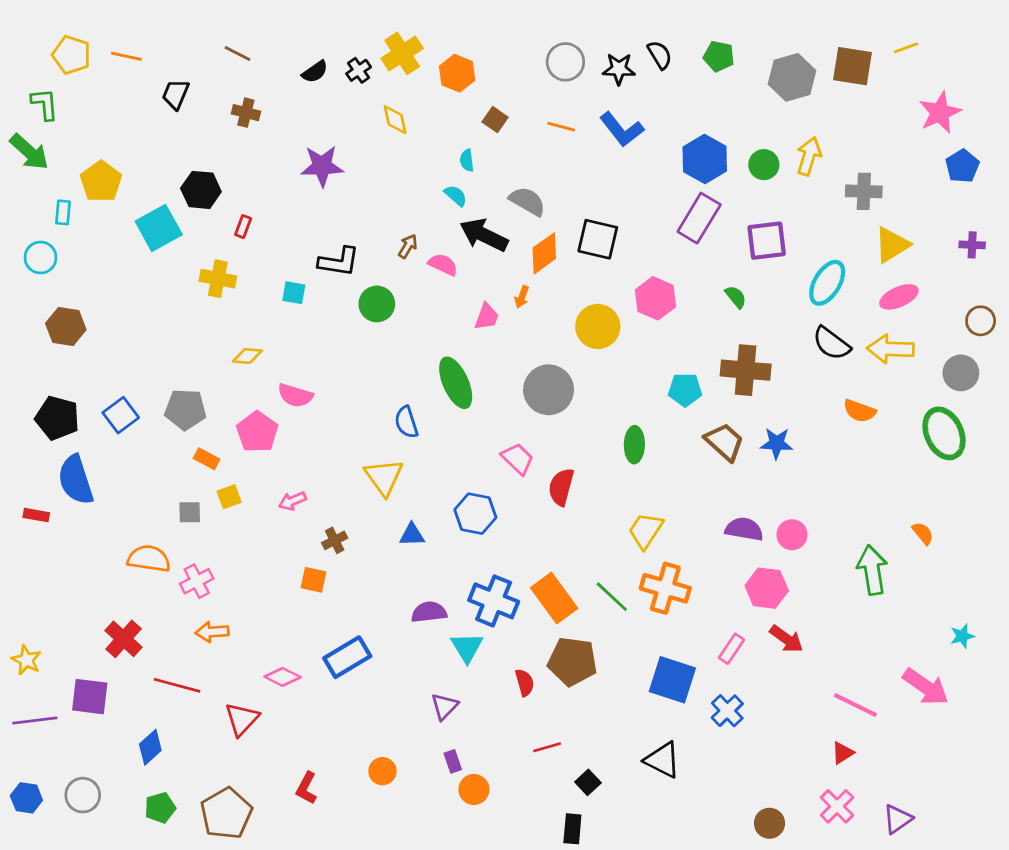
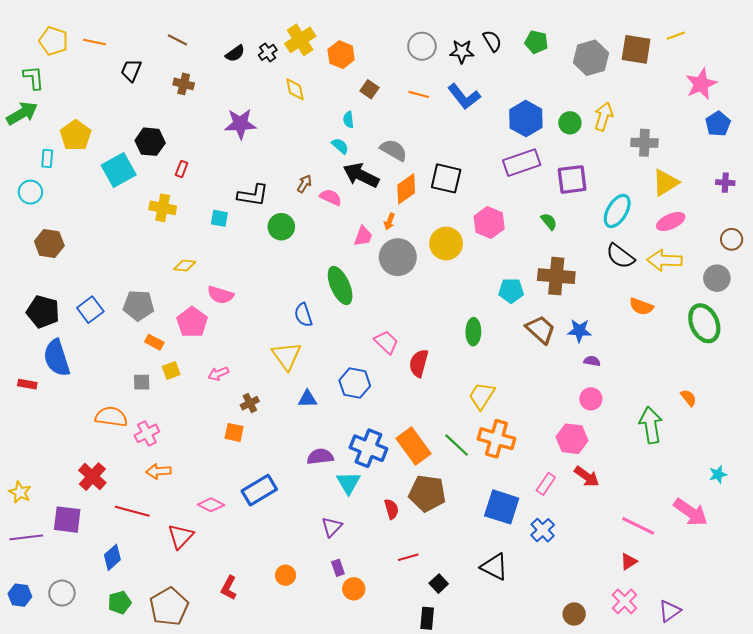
green arrow: (29, 152) -> (22, 113), turned -72
purple rectangle: (699, 218) -> (522, 163), turned 40
gray circle: (549, 390) -> (398, 257), moved
purple semicircle: (744, 529) -> (592, 361), moved, size x0.6

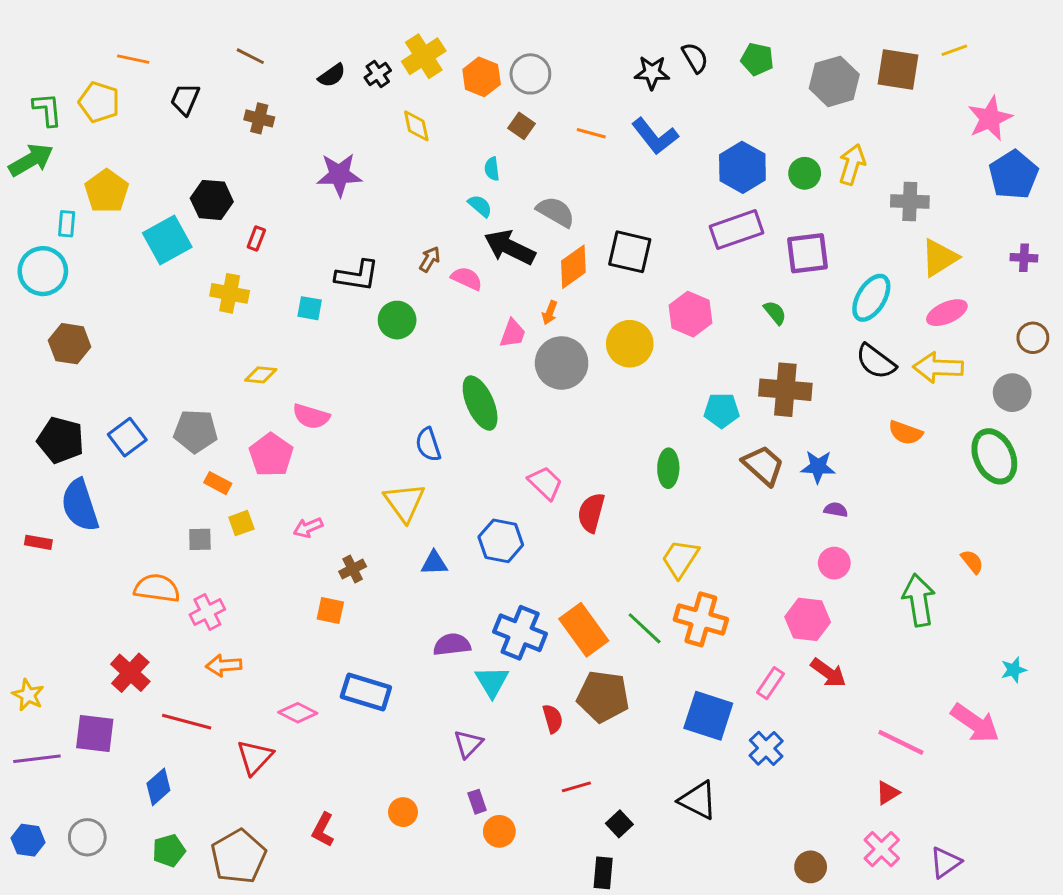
yellow pentagon: (54, 41) -> (99, 102), moved
gray circle: (422, 46) -> (530, 74), moved
blue pentagon: (718, 124) -> (1014, 175), size x1.4
cyan circle: (30, 192) -> (43, 271), size x1.4
blue rectangle: (259, 490) -> (366, 692), turned 48

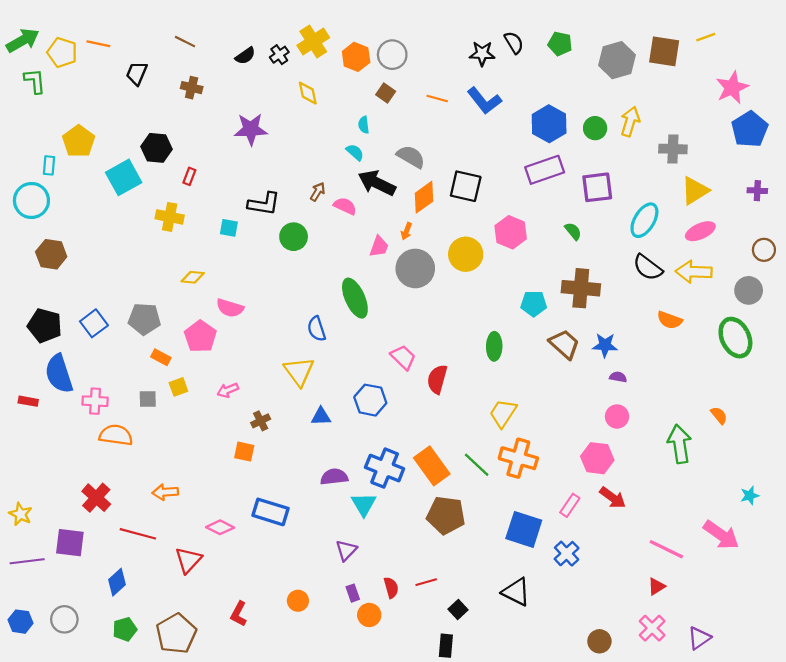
yellow pentagon: (99, 102) -> (62, 52), moved
green arrow: (31, 160) -> (23, 40), moved
pink cross: (207, 612) -> (95, 401), moved, turned 30
red semicircle: (553, 719) -> (391, 588), moved

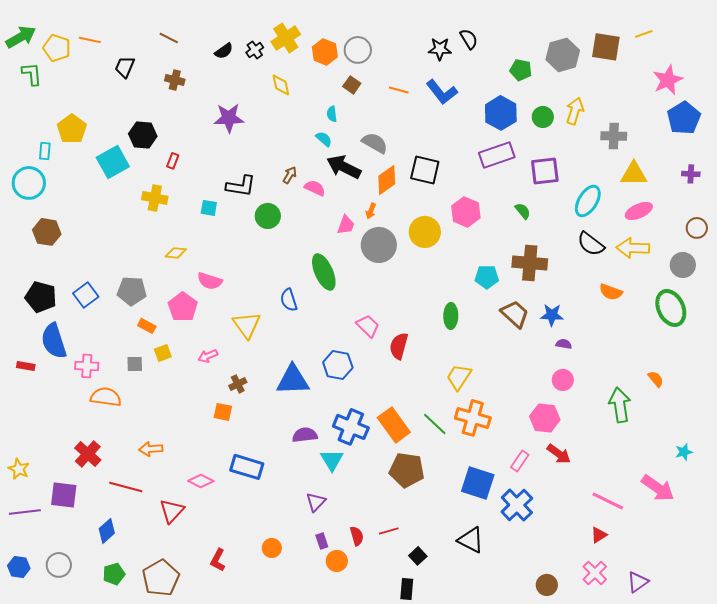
green pentagon: (560, 44) -> (521, 70), moved
yellow triangle: (695, 191) -> (634, 174), turned 32
yellow triangle: (299, 372) -> (247, 325), moved
blue triangle: (321, 417) -> (293, 380), size x1.8
blue cross: (567, 554) -> (517, 505), size x1.4

